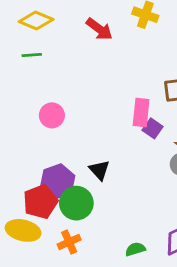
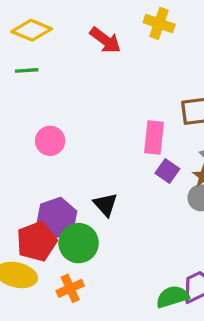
purple square: (153, 128) -> (167, 171), moved
green semicircle: (135, 249) -> (172, 297), moved, size x1.4

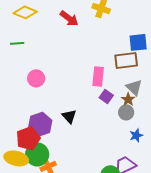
green line: (27, 70) -> (17, 43), moved
green circle: (79, 243) -> (37, 154), moved

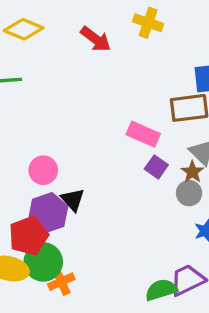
pink rectangle: (98, 76) -> (143, 134), turned -72
pink circle: (36, 78) -> (43, 170), moved
black triangle: (69, 116) -> (73, 200), moved

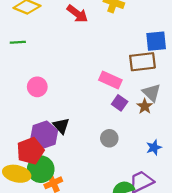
pink circle: (43, 170) -> (37, 87), moved
gray circle: (189, 193) -> (109, 138), moved

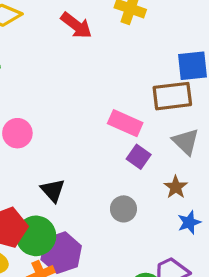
brown star: (145, 106) -> (176, 187), moved
purple hexagon: (44, 135) -> (61, 253), moved
green circle: (41, 169) -> (36, 236), moved

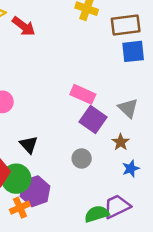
red arrow: (76, 25) -> (24, 26), moved
brown rectangle: (172, 96) -> (126, 25), moved
purple square: (139, 157) -> (93, 119), size x1.5

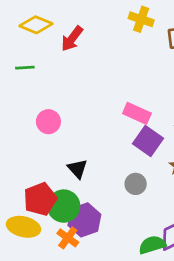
red arrow: (24, 26) -> (72, 39), turned 90
orange cross: (20, 208) -> (68, 238), turned -30

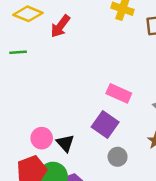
pink circle: (48, 122) -> (42, 138), moved
purple square: (148, 141) -> (105, 124), moved

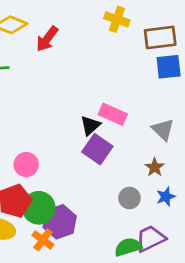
black triangle: (65, 143) -> (90, 125), moved, turned 30
gray circle: (118, 157) -> (129, 198), moved

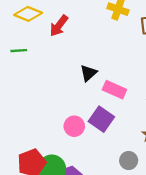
black triangle: (90, 125) -> (88, 73), moved
pink circle: (26, 165) -> (74, 126), moved

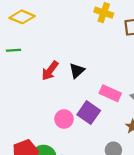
red arrow: (59, 26) -> (50, 71), moved
pink rectangle: (114, 90) -> (110, 93), moved

